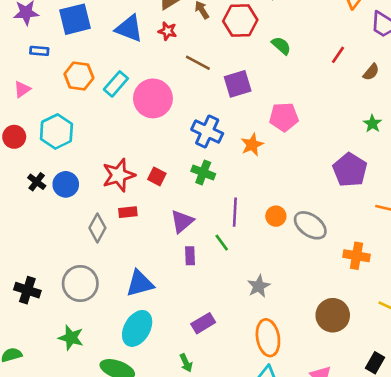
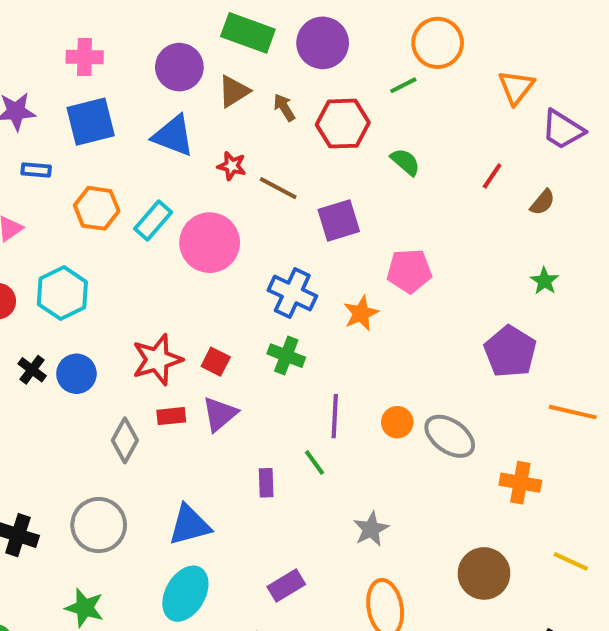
red star: (168, 31) -> (232, 166), moved
purple triangle: (182, 221) -> (220, 414), moved

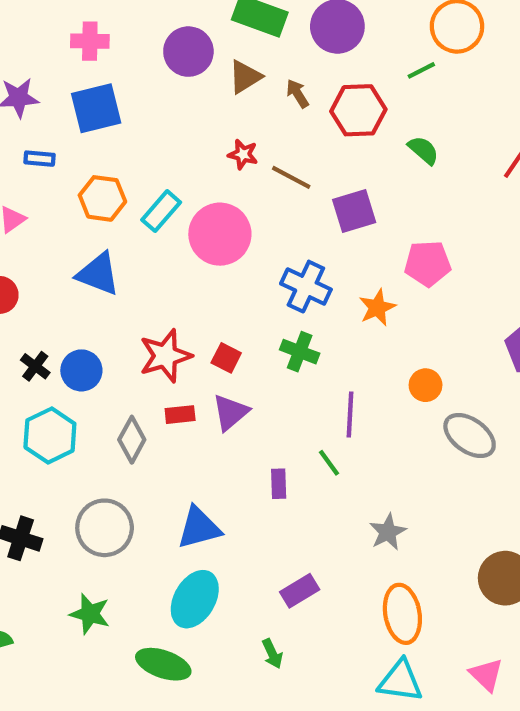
blue triangle: (173, 136) -> (98, 274), moved
cyan hexagon: (62, 293) -> (50, 435), moved
orange circle: (397, 422) -> (426, 385), moved

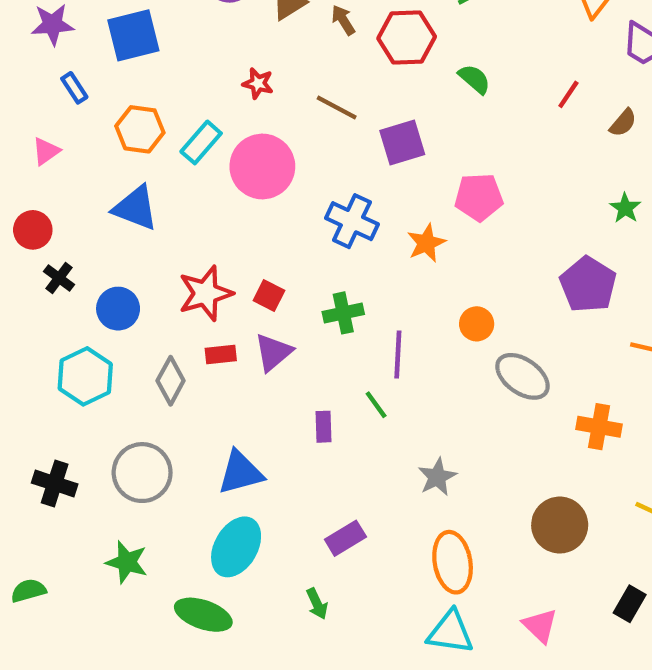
red star: (243, 154) -> (258, 83), moved
blue rectangle: (39, 159) -> (74, 88), turned 52
green cross: (300, 352) -> (343, 313), moved, turned -33
black cross: (35, 366) -> (59, 278), moved

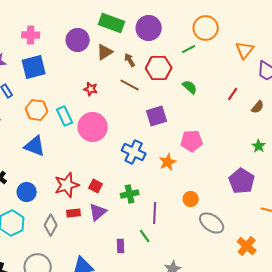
brown line: (337, 107) -> (130, 85), moved
cyan rectangle: (201, 142) -> (65, 116), turned -66
orange cross: (599, 427) -> (247, 246), turned 30

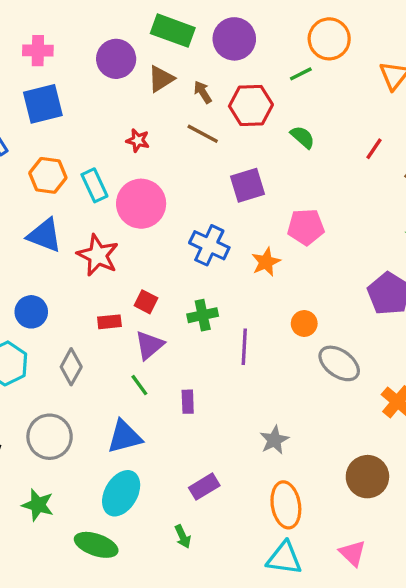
red star: (67, 185) -> (98, 255), moved, turned -30
red rectangle: (74, 213) -> (109, 322), moved
green line: (145, 236) -> (139, 385), moved

